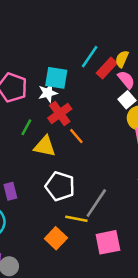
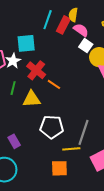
white star: (48, 93) -> (13, 61), moved
orange square: (56, 238) -> (59, 168), turned -30

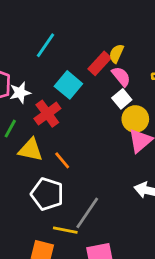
cyan line: (48, 20) -> (46, 45), moved
cyan square: (26, 43) -> (68, 85), moved, turned 30
orange line: (54, 84) -> (62, 160), moved

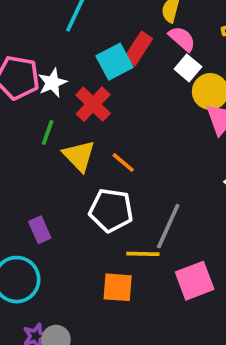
red rectangle: (100, 63) -> (138, 48), moved
cyan square: (68, 85) -> (114, 62), turned 32
yellow triangle: (31, 150) -> (79, 156), turned 44

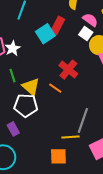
pink semicircle: (182, 39) -> (90, 20), moved
red cross: (93, 104) -> (68, 70), moved
green line: (48, 132) -> (13, 76), turned -32
white pentagon: (111, 210) -> (26, 105), moved

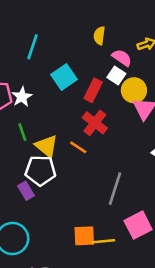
red rectangle: (58, 25) -> (93, 90), moved
purple rectangle: (13, 129) -> (26, 191), moved
yellow line: (71, 137) -> (103, 241), moved

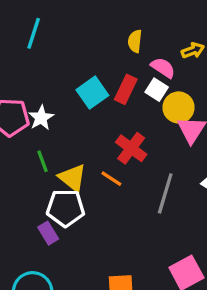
cyan line: (33, 47) -> (34, 33), moved
red rectangle: (93, 90) -> (126, 89), moved
gray line: (115, 189) -> (165, 193), moved

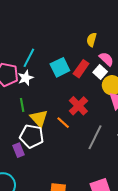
cyan line: (34, 33) -> (29, 58), moved

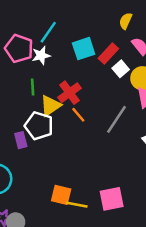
white square: (100, 72) -> (121, 69), moved
red cross: (78, 106) -> (70, 93), moved
yellow triangle: (39, 118) -> (50, 106), turned 30
gray line: (95, 137) -> (117, 119), moved

